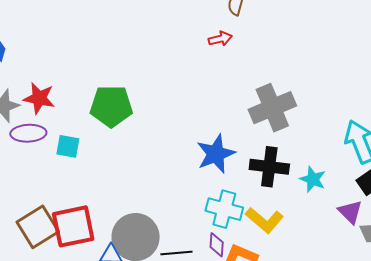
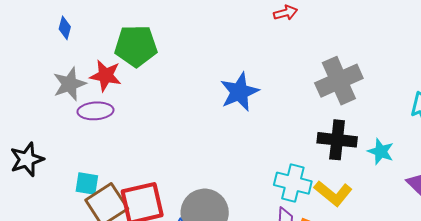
green pentagon: (111, 106) -> (136, 46), moved
cyan square: (68, 146) -> (87, 183), moved
blue star: (216, 154) -> (239, 92), moved

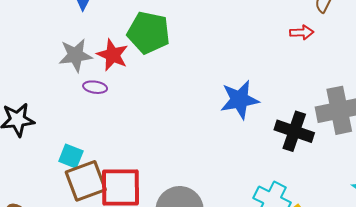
purple ellipse: (95, 111) -> (95, 87), size x0.7
black cross: (337, 140) -> (294, 131), moved

